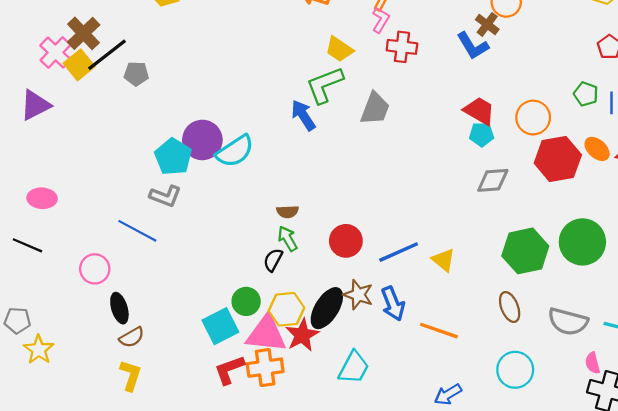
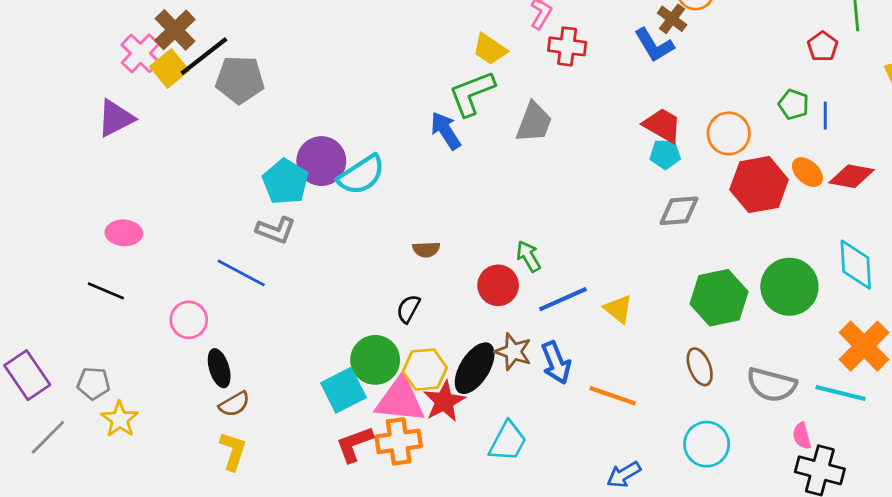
gray pentagon: (136, 74) -> (240, 80), size x1.6
green arrow: (288, 239) -> (528, 256), moved
green circle: (246, 301) -> (375, 360), size x1.4

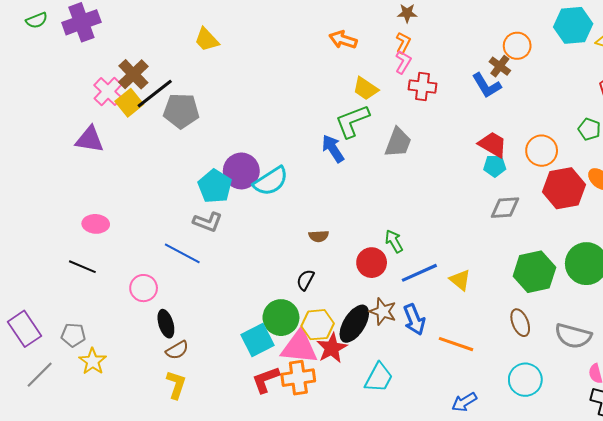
purple triangle: (116, 118) -> (90, 139), turned 36

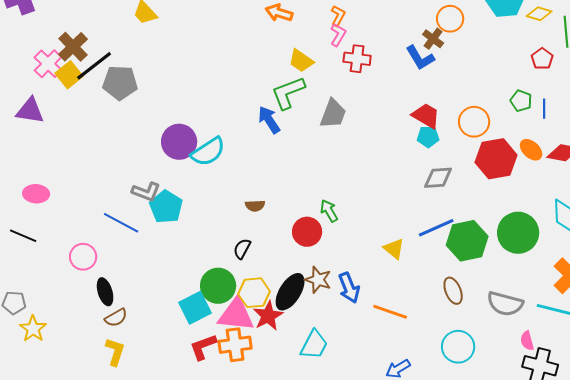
cyan pentagon: (215, 186) -> (166, 207), moved
blue line: (419, 273) -> (436, 228), moved

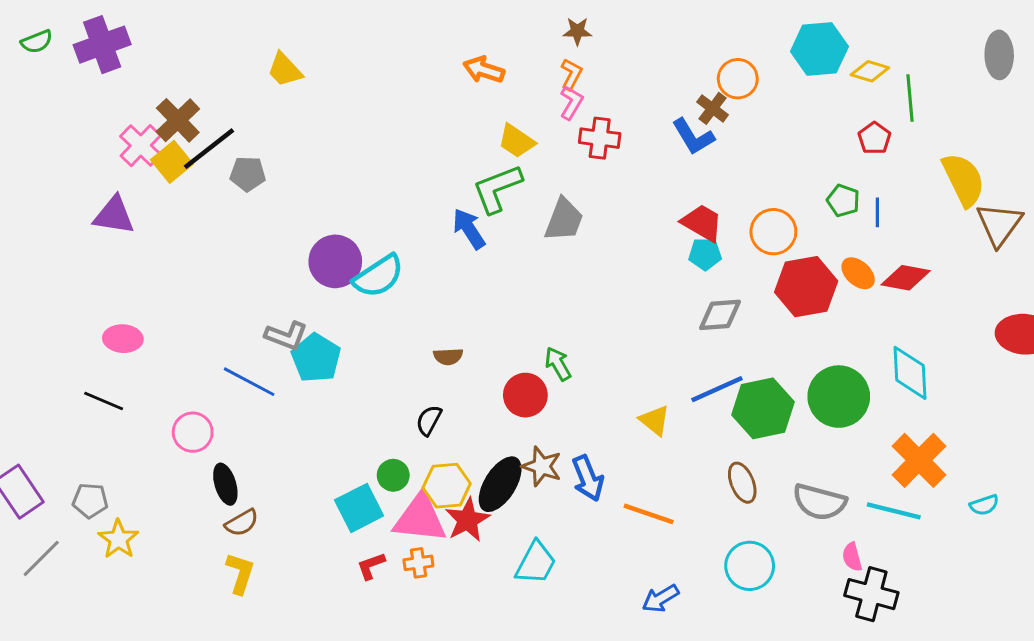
gray pentagon: (120, 83) -> (248, 174), size x0.7
green circle: (218, 286) -> (393, 475), size x0.6
orange cross: (235, 345) -> (418, 563), size x0.6
red L-shape: (203, 347) -> (371, 566), size x0.7

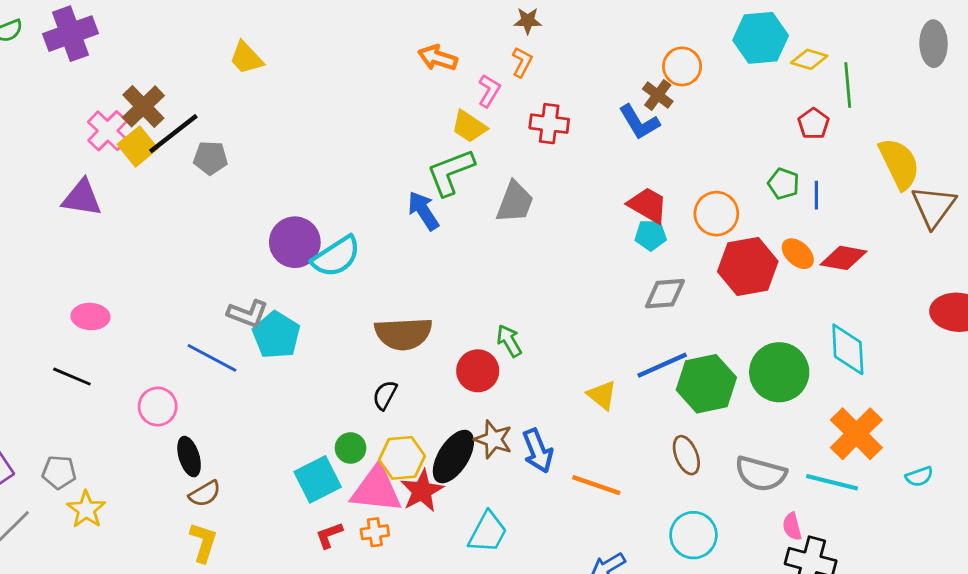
pink L-shape: (571, 102) -> (489, 91), moved
brown semicircle: (448, 356) -> (403, 334), size x2.0

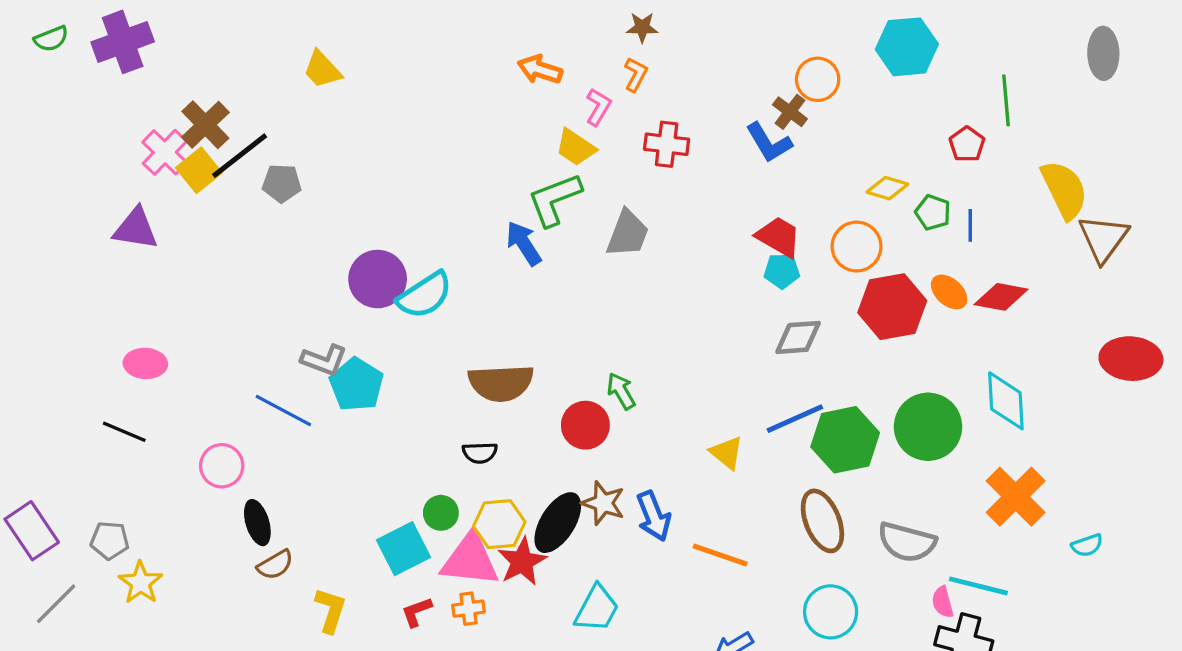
yellow diamond: (809, 59) -> (887, 188), moved
black semicircle: (385, 395) -> (480, 453), turned -120
brown ellipse: (686, 455) -> (822, 521), size x1.4
cyan line: (832, 482) -> (978, 586), moved
yellow L-shape: (203, 542) -> (330, 610), moved

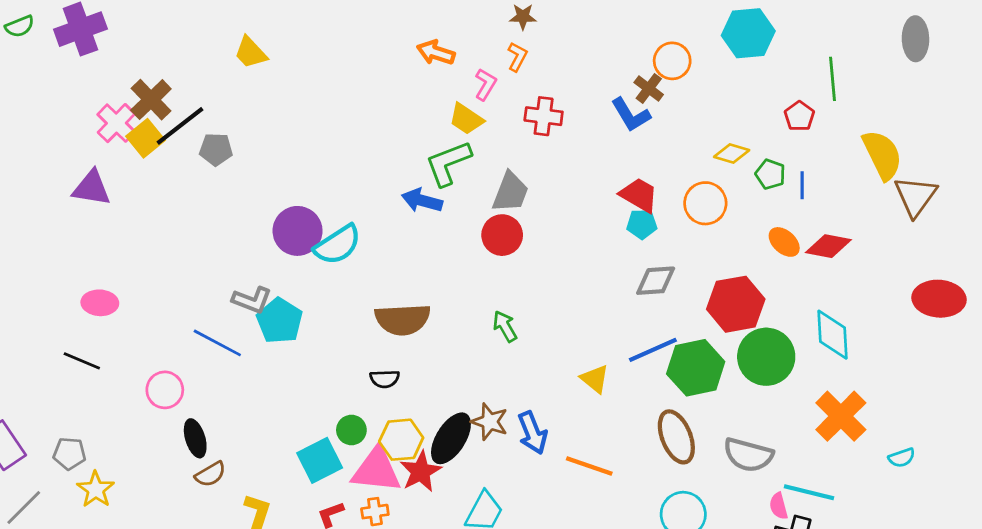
blue arrow: (524, 243) -> (422, 201), turned -42
red hexagon: (892, 307) -> (736, 304), moved
red circle: (585, 425) -> (502, 235), moved

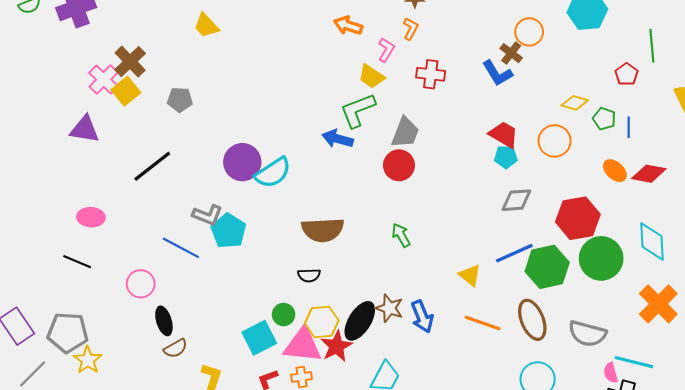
black line: (180, 126) -> (152, 166), moved
gray pentagon: (69, 454) -> (68, 333), size x1.6
orange line: (589, 466) -> (483, 323), moved

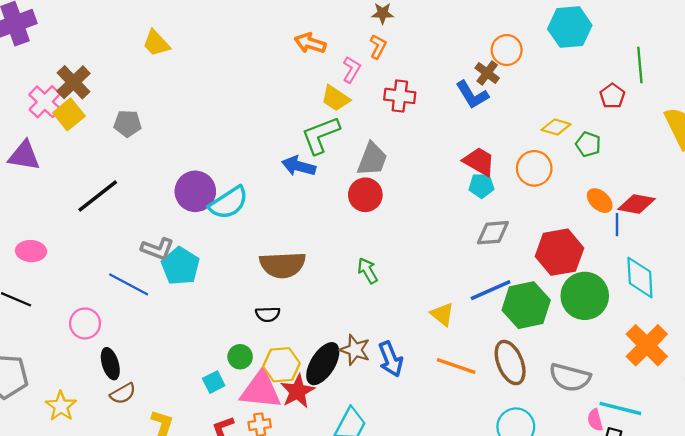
blue line: (629, 127) -> (617, 225), moved
cyan square: (259, 338) -> (214, 382), size x0.6
yellow star: (88, 360) -> (61, 406), moved

